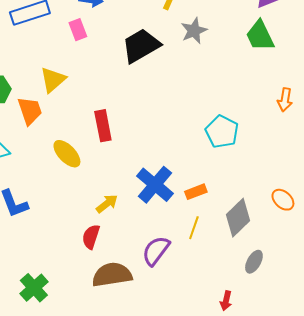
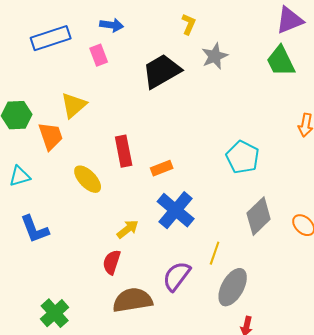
orange rectangle: (196, 192) -> (162, 168), moved
gray diamond: (238, 218) -> (259, 216), moved
gray ellipse: (254, 262) -> (233, 287), moved, size x1.6

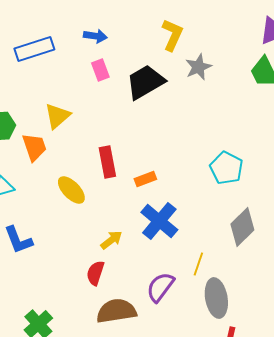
yellow L-shape: (189, 24) -> (172, 35), size x1.5
pink rectangle: (99, 55) -> (100, 70), moved
gray ellipse: (233, 287) -> (216, 298), turned -39

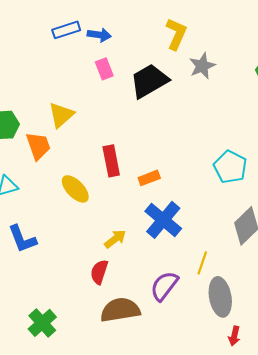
blue rectangle: (34, 49) -> (66, 30), moved, size x0.7

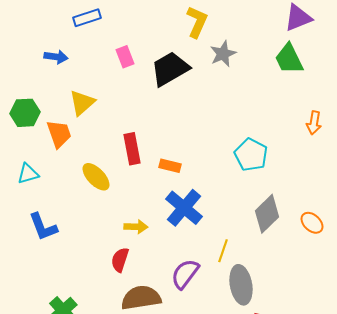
blue arrow: (99, 35) -> (56, 57), moved
orange rectangle: (149, 178) -> (170, 166), turned 35
yellow arrow: (115, 239) -> (136, 227), turned 40

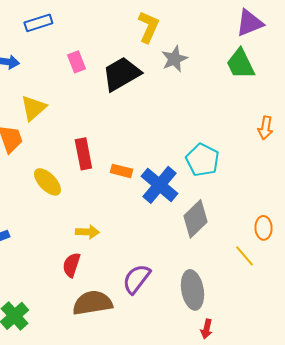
blue cross: (184, 208) -> (159, 185), moved
gray diamond: (267, 214) -> (195, 219), moved
orange ellipse: (312, 223) -> (263, 228), turned 45
yellow line: (223, 251) -> (244, 256), moved, turned -60

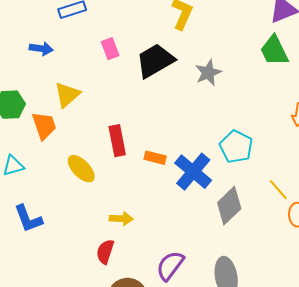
gray star: (174, 59) -> (208, 73), moved
yellow line: (244, 256) -> (278, 190), moved

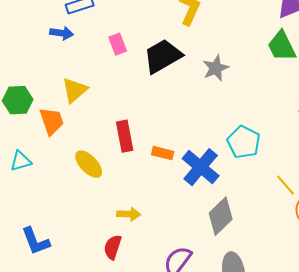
blue arrow: (41, 49) -> (62, 33), moved
gray diamond: (229, 206) -> (221, 216), moved
blue L-shape: (28, 219) -> (36, 241), moved

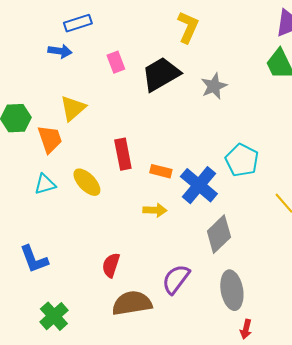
cyan triangle: (21, 161) -> (45, 184), moved
yellow arrow: (129, 214) -> (155, 210), moved

